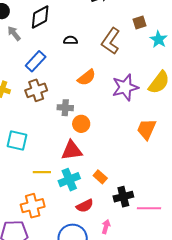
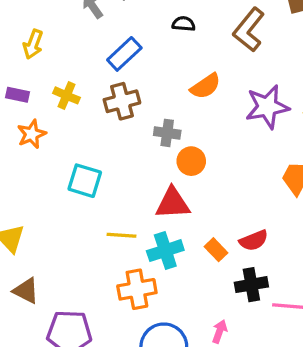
orange cross: (33, 206) -> (137, 289), moved
red semicircle: (85, 206) -> (254, 240), moved

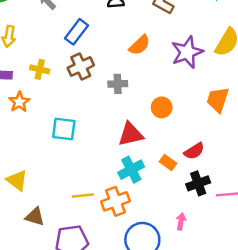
orange circle: (191, 161) -> (162, 107), moved
yellow line: (121, 235) -> (83, 196), moved

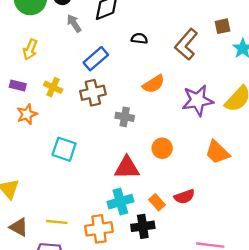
orange trapezoid: (218, 100) -> (217, 152), turned -76
black cross: (198, 183) -> (143, 226), moved
yellow line: (83, 196) -> (57, 222), moved

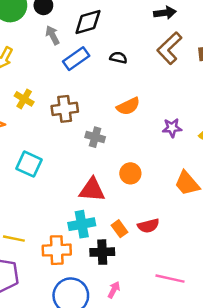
brown L-shape: (186, 44) -> (169, 48), moved
blue rectangle: (96, 59) -> (76, 59), moved
purple star: (198, 100) -> (172, 128), size x0.6

